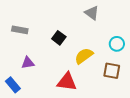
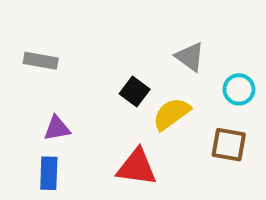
gray triangle: (92, 13) -> (190, 57), moved
black square: (59, 38) -> (135, 91), moved
blue rectangle: (13, 85) -> (49, 173), moved, turned 42

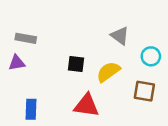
black square: (135, 91) -> (76, 64), moved, turned -30
purple triangle: (57, 128) -> (17, 63), moved

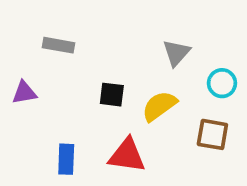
gray triangle: (120, 36) -> (176, 53), turned 36
gray rectangle: (26, 38) -> (59, 45), moved
blue rectangle: (31, 109) -> (66, 159), moved

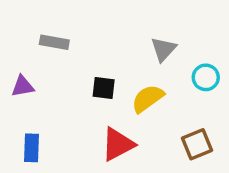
brown square: (212, 134) -> (197, 144), moved, turned -32
red triangle: (127, 155) -> (118, 144), turned -36
blue rectangle: (66, 159) -> (31, 148), moved

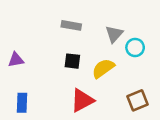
gray rectangle: (54, 42) -> (71, 25), moved
cyan circle: (206, 77) -> (135, 48), moved

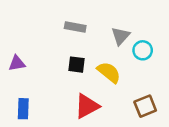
yellow semicircle: (103, 68) -> (109, 72), turned 75

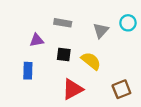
cyan circle: (143, 50) -> (128, 23), moved
purple triangle: (17, 63) -> (37, 40), moved
blue rectangle: (23, 109) -> (28, 71), moved

